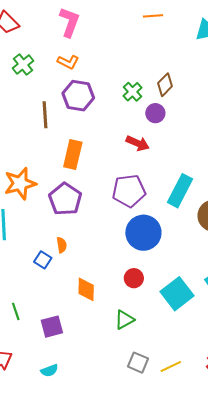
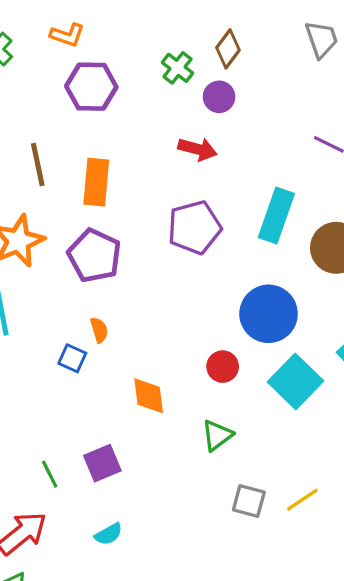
brown line: (45, 115) -> (38, 164), moved
blue circle: (143, 233) -> (269, 314), moved
green line: (16, 311) -> (50, 474), moved

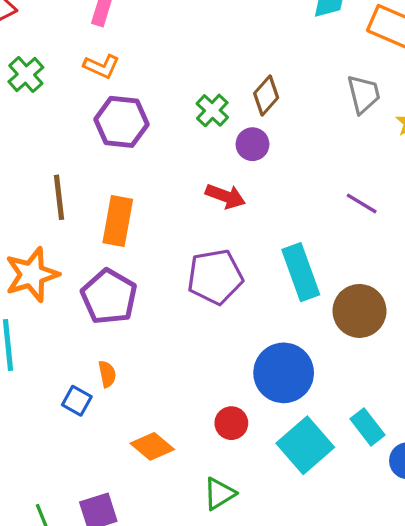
cyan rectangle: (276, 216) -> (301, 272), turned -44
orange diamond: (149, 396) -> (152, 446), turned -48

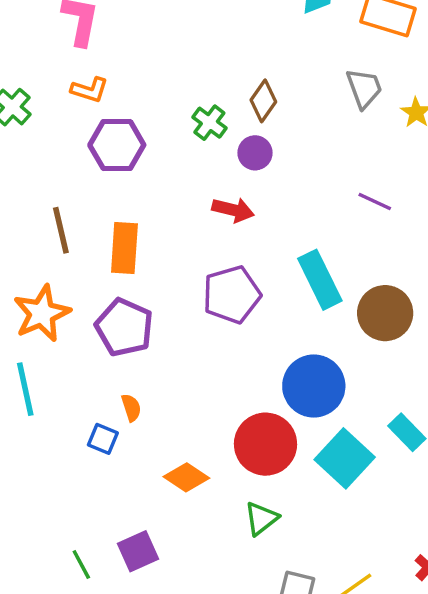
red circle: (231, 423) -> (266, 444), size x1.8

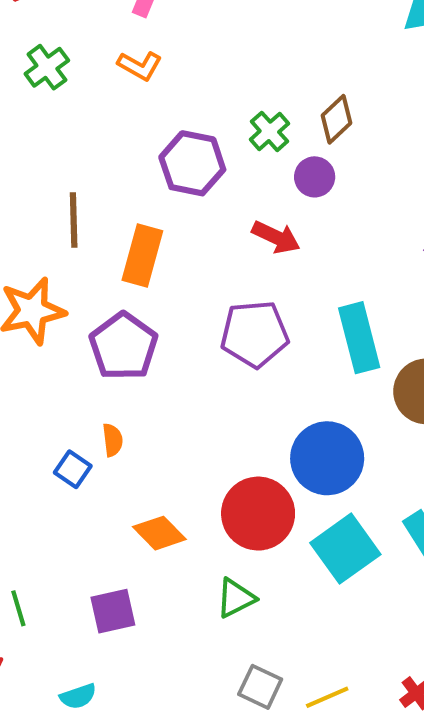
purple hexagon: (117, 145) -> (192, 163), moved
purple square: (138, 551) -> (113, 611), moved

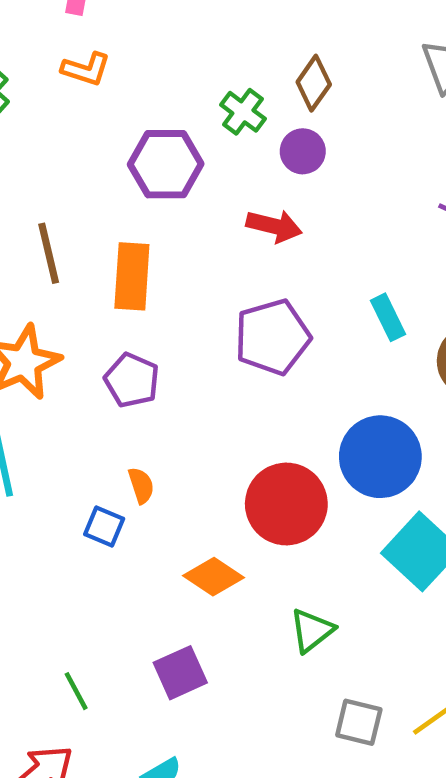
cyan rectangle: (359, 338) -> (388, 317), size x0.6
purple pentagon: (124, 346) -> (132, 380), size x0.7
red circle: (258, 514) -> (286, 504), moved

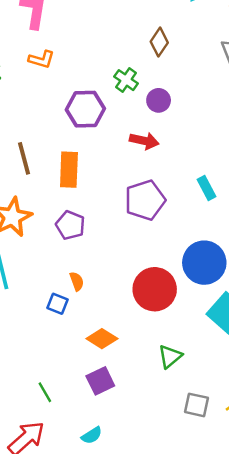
brown diamond: (314, 83) -> (159, 42), moved
orange diamond: (214, 577) -> (102, 339), moved

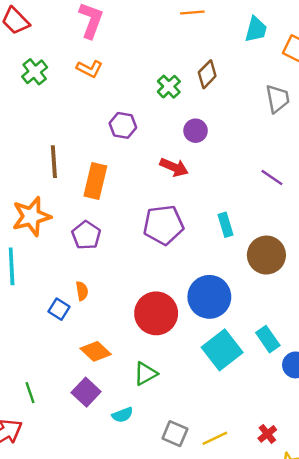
green cross: (126, 80) -> (169, 87), moved
purple hexagon: (85, 109) -> (123, 125), size x0.7
green triangle: (170, 357) -> (145, 374), moved
purple square: (100, 381) -> (86, 392), turned -32
cyan semicircle: (92, 435) -> (122, 415), moved

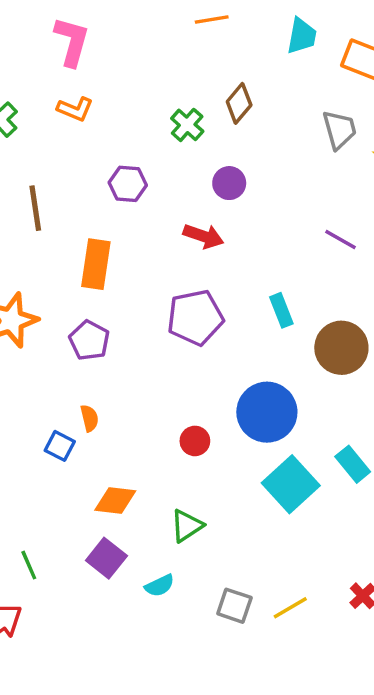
brown line: (54, 162) -> (35, 208), moved
red circle: (156, 313) -> (195, 441), size x0.5
orange diamond: (96, 351) -> (115, 500), turned -32

